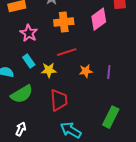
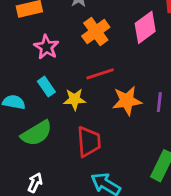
orange cross: (64, 22) -> (96, 32), turned -30
orange star: (86, 71) -> (127, 101), size x1.5

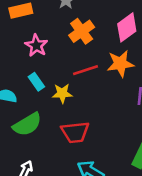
orange star: (127, 101) -> (120, 64), moved
red trapezoid: (89, 142) -> (75, 132), turned 88

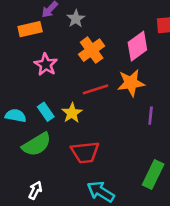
cyan rectangle: (36, 82) -> (46, 112), moved
yellow star: (62, 93) -> (72, 113), turned -30

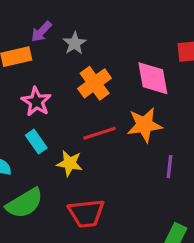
pink diamond: (137, 46) -> (153, 78), turned -64
cyan rectangle: (46, 112) -> (36, 142), moved
yellow star: (72, 113) -> (70, 163), turned -30

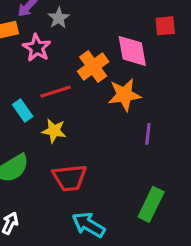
orange cross: (95, 83) -> (93, 67), moved
pink star: (36, 102) -> (37, 48), moved
red line: (100, 133) -> (56, 92), moved

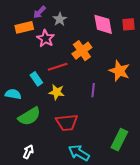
pink diamond: (132, 51) -> (103, 24), moved
orange star: (124, 95) -> (119, 71), moved, turned 30
purple line: (148, 134) -> (93, 90), moved

